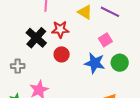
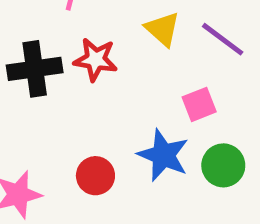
black cross: (36, 38) -> (35, 69), turned 30
red circle: (62, 54) -> (95, 176), moved

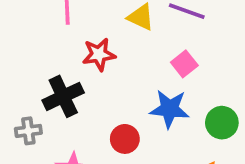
black cross: (35, 69) -> (63, 96), moved
green circle: (223, 165) -> (222, 123), moved

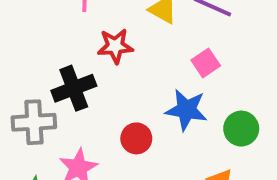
gray cross: (28, 131) -> (34, 122), size x1.5

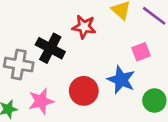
black cross: (74, 88) -> (50, 48), turned 36
red circle: (136, 138) -> (84, 91), size x1.4

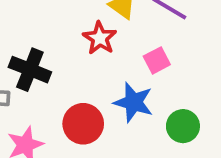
red star: (84, 27) -> (100, 38), moved, turned 30

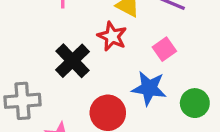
black cross: (30, 70) -> (73, 61), moved, turned 32

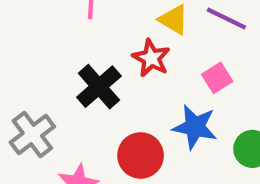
gray cross: (22, 101) -> (32, 135), turned -36

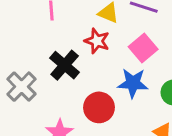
pink square: (217, 78) -> (143, 48), size x1.4
gray cross: (32, 135) -> (22, 87), moved

